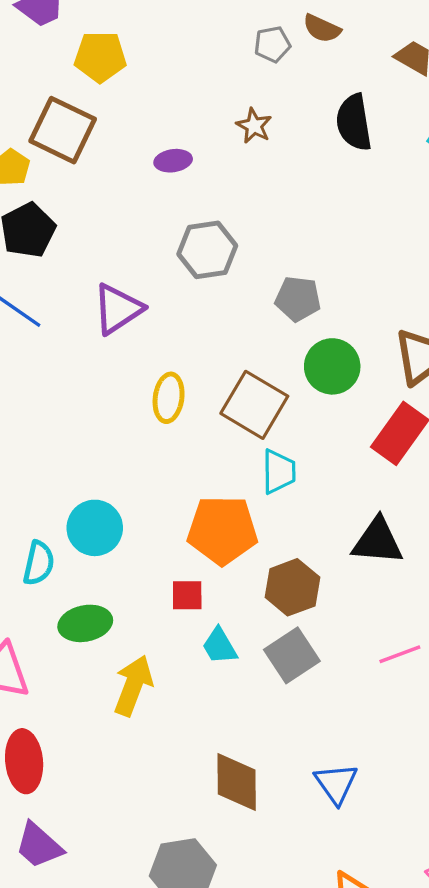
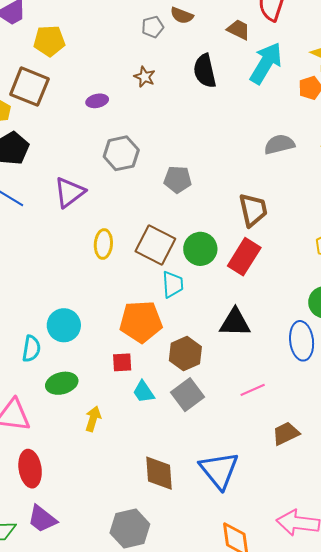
green circle: (332, 366) -> (200, 249), moved
yellow arrow: (133, 685) -> (93, 419), size x0.7
blue triangle: (336, 784) -> (219, 470), size x1.5

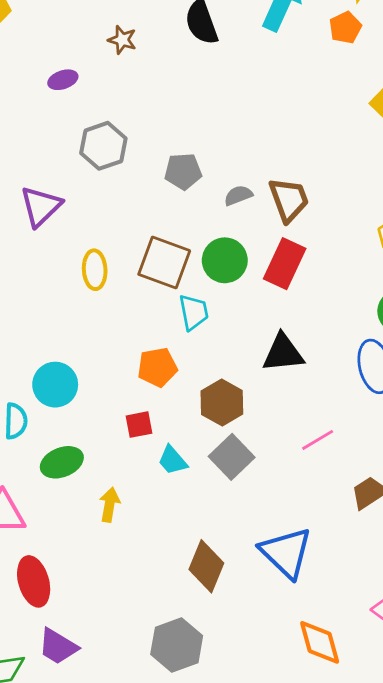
gray semicircle: (279, 144) -> (238, 195), moved, size x0.7
orange pentagon: (141, 322) -> (157, 367), size x0.7
brown diamond: (159, 473) -> (206, 566), turned 33

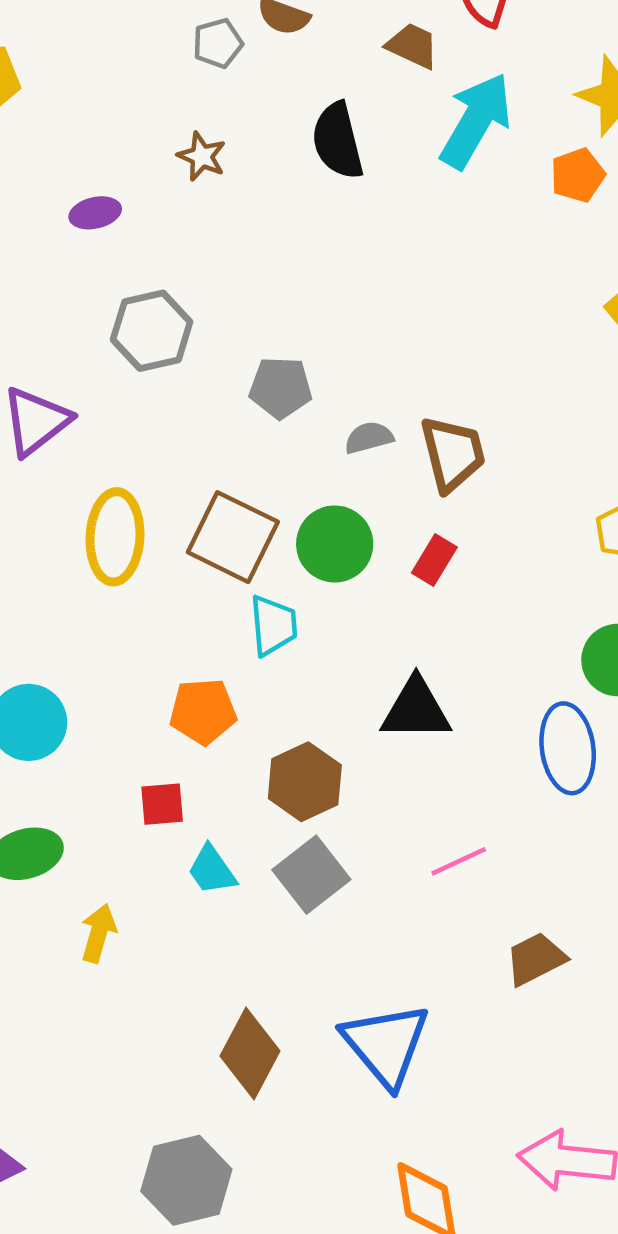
red rectangle: (285, 264) -> (434, 560), size x0.6
yellow ellipse: (95, 270) -> (115, 537), size x1.4

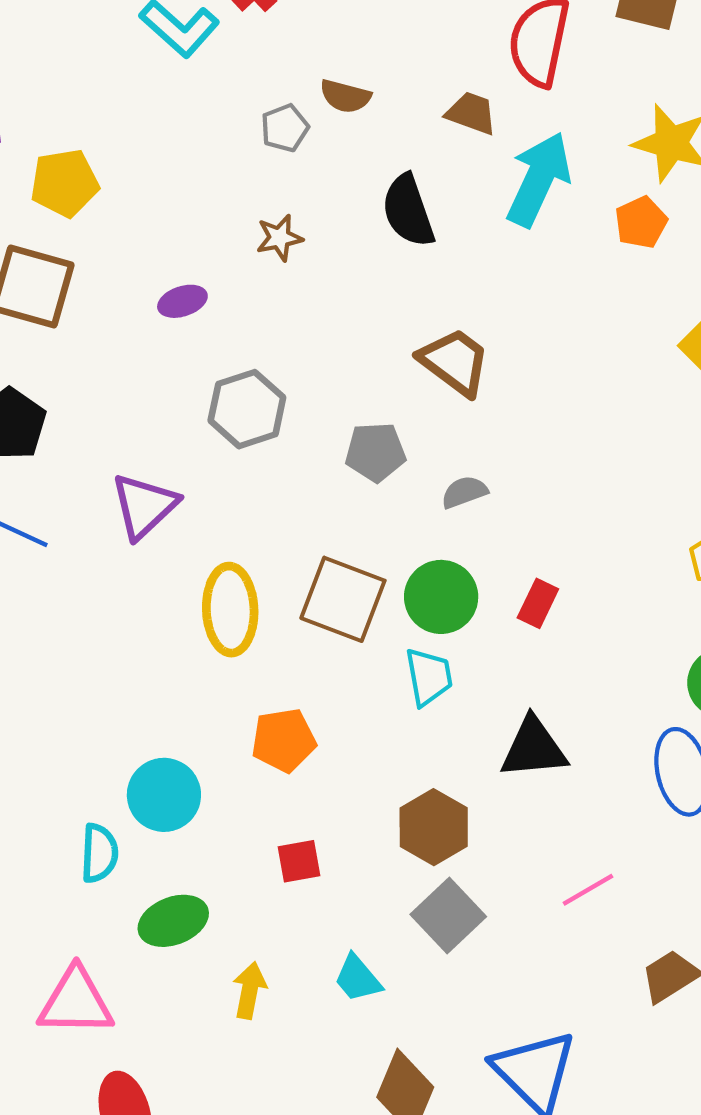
brown star: (202, 156) -> (279, 238), turned -30
brown trapezoid: (453, 454) -> (455, 362), moved, turned -34
cyan trapezoid: (273, 625) -> (429, 677), moved
orange pentagon: (203, 711) -> (284, 740), moved
cyan trapezoid: (212, 870) -> (358, 978), moved

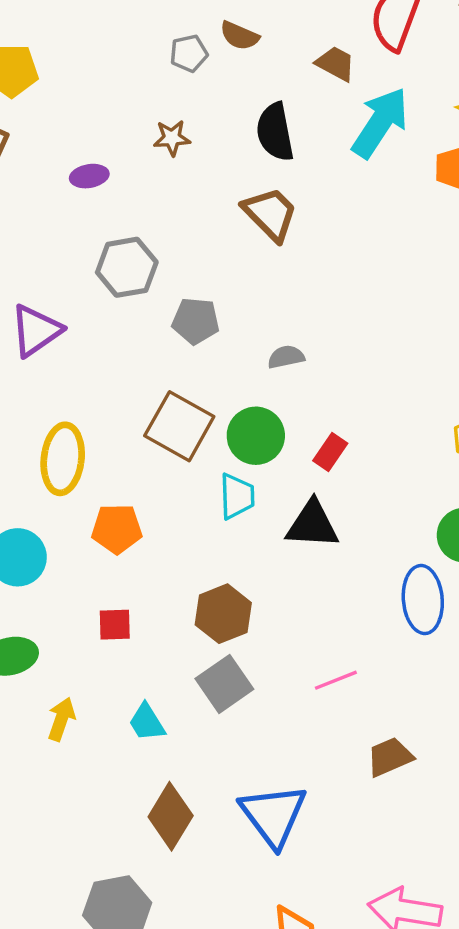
brown trapezoid: (455, 362) -> (270, 214), moved
gray pentagon: (375, 452) -> (196, 321), moved
yellow ellipse: (230, 610) -> (63, 459), moved
black triangle: (534, 748) -> (312, 525), moved

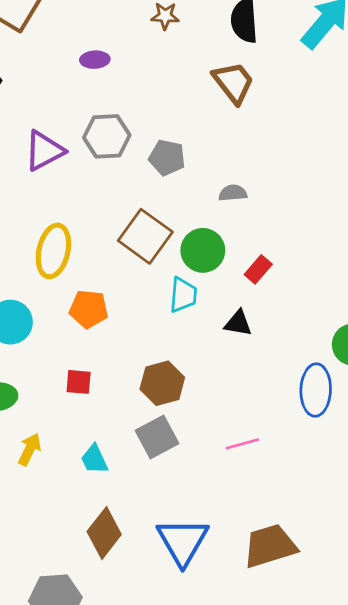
purple ellipse: (89, 176) -> (95, 60), moved
gray hexagon: (127, 267) -> (107, 136), moved
black triangle: (312, 525) -> (238, 323), size x0.7
brown trapezoid: (390, 757) -> (270, 546), moved, size x1.5

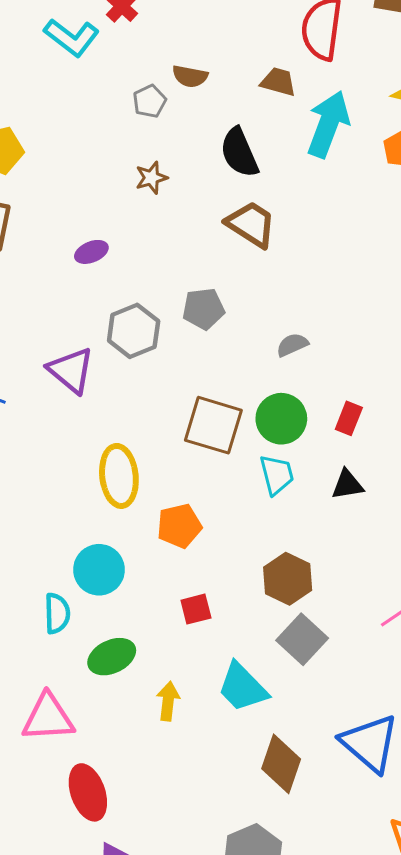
purple triangle: (44, 151) -> (71, 370), turned -33
gray pentagon: (167, 158) -> (204, 309), moved
cyan trapezoid: (94, 459) -> (242, 687), size x1.5

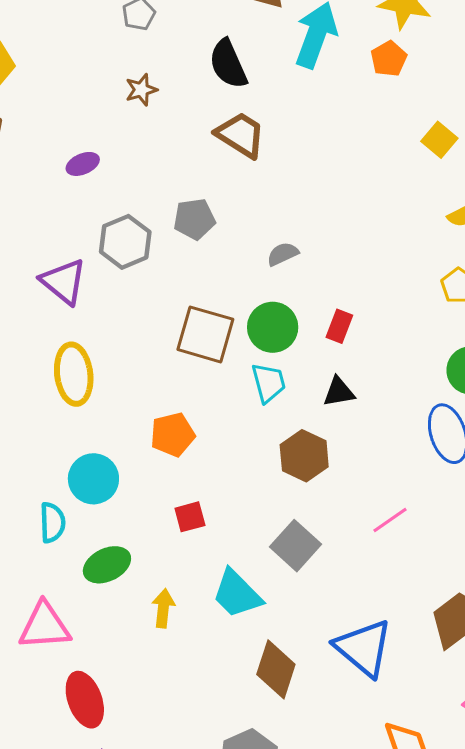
yellow ellipse: (119, 476) -> (74, 374), moved
brown hexagon: (288, 579) -> (304, 456), moved

